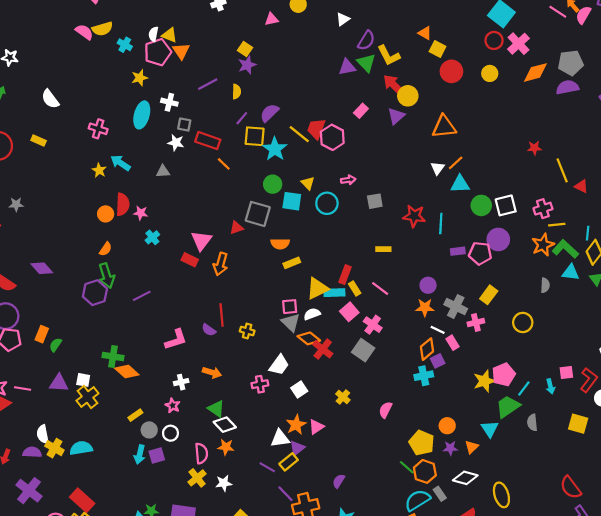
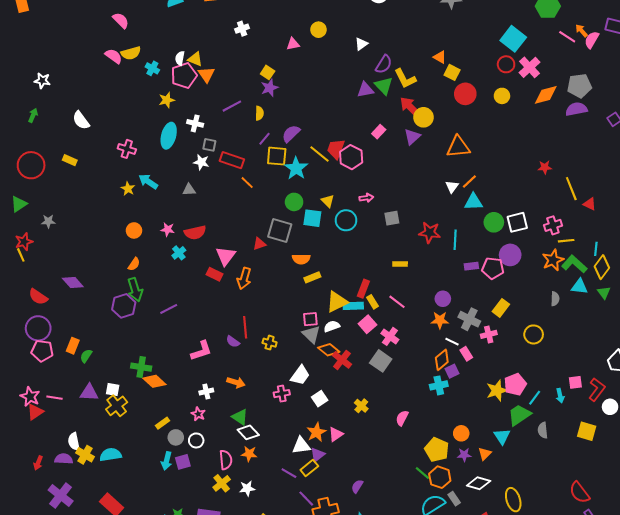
red semicircle: (123, 204) -> (195, 233), moved, turned 75

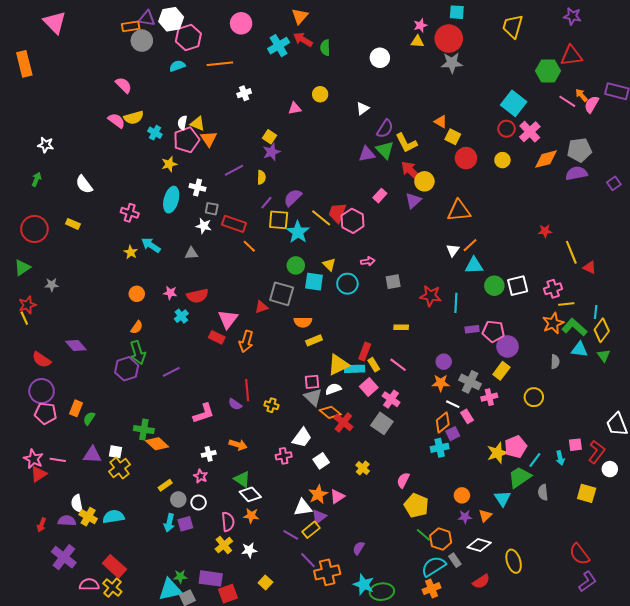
purple circle: (510, 255) -> (508, 346), moved
yellow pentagon: (437, 450) -> (416, 506), moved

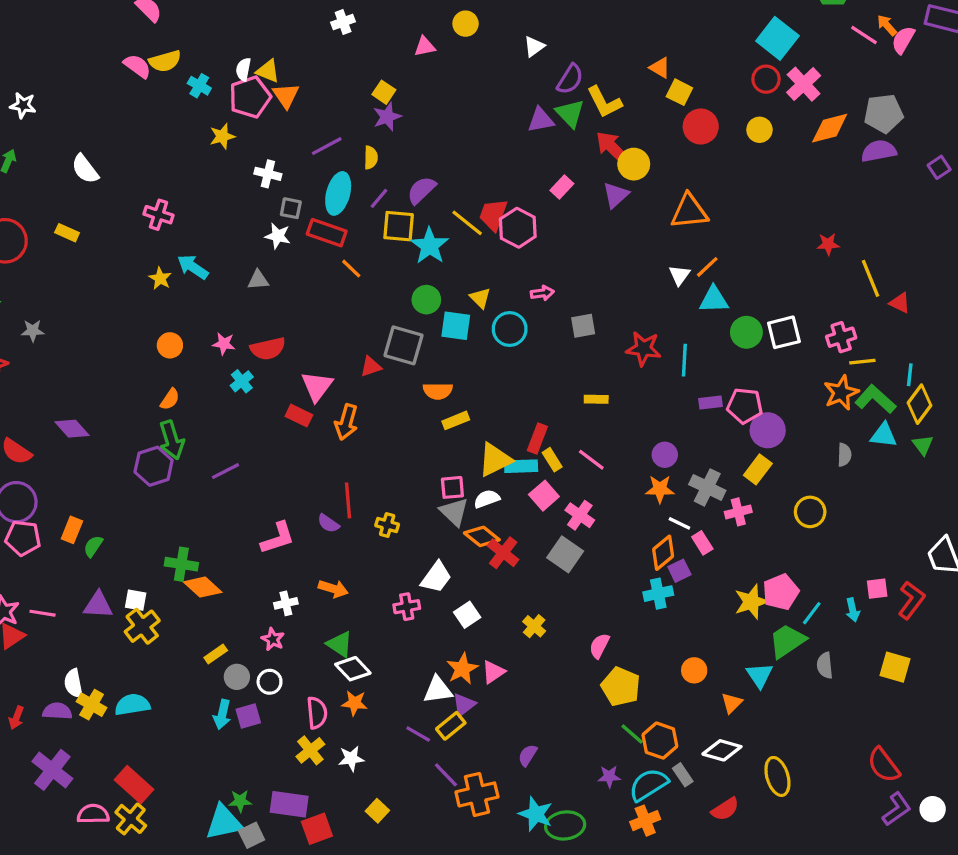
cyan ellipse: (171, 200) -> (338, 193), moved
white circle: (610, 469) -> (933, 809), moved
purple star: (465, 517) -> (609, 776), moved

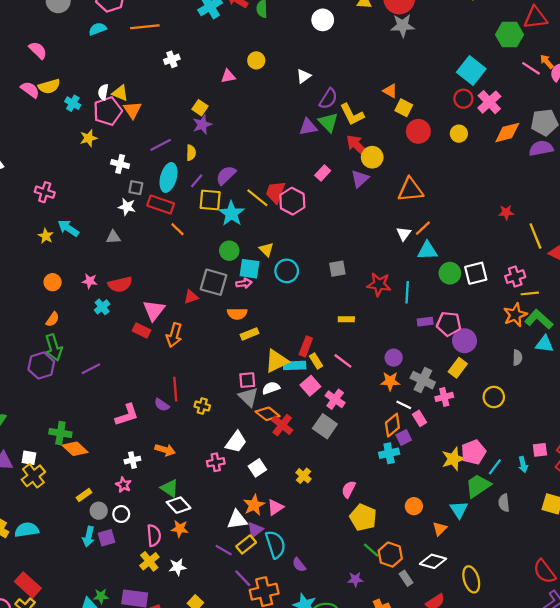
pink arrow: (542, 293) -> (244, 283), moved
purple semicircle: (528, 755) -> (299, 565), turned -70
cyan semicircle: (648, 785) -> (275, 544), moved, turned 104

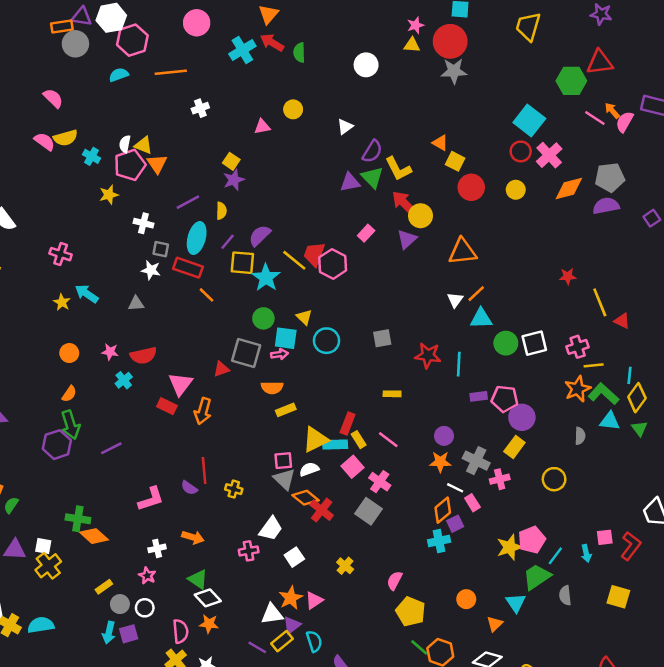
cyan semicircle: (275, 544) -> (314, 641), size x0.7

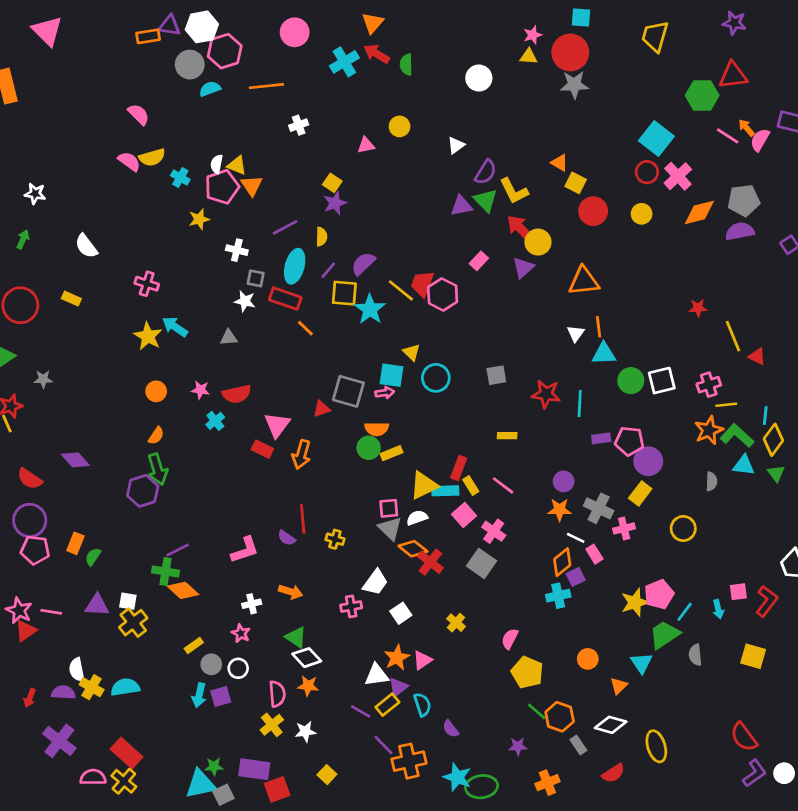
gray circle: (75, 44) -> (190, 65), moved
orange line: (476, 294) -> (599, 327), turned -54
yellow star: (62, 302) -> (148, 336), size x1.5
green circle: (263, 318) -> (369, 448), moved
purple line: (111, 448) -> (178, 550), moved

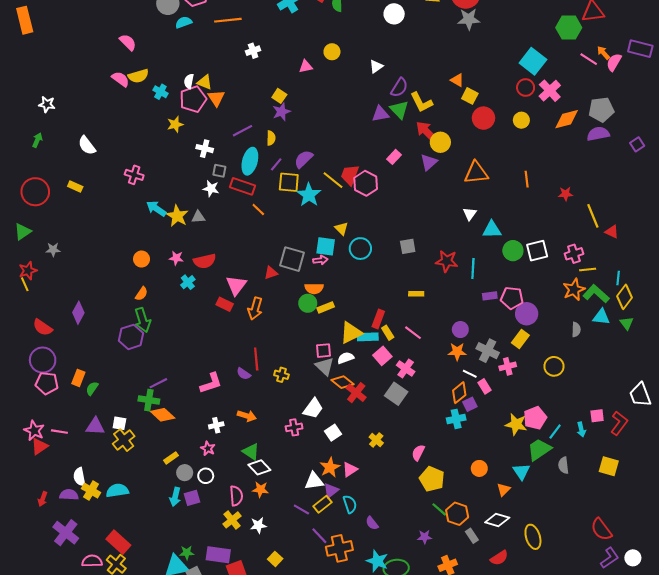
orange line: (599, 327) -> (527, 179), moved
yellow star: (148, 336) -> (177, 216), moved
purple diamond: (75, 460) -> (78, 313), turned 70
yellow star: (635, 602) -> (516, 424), turned 30

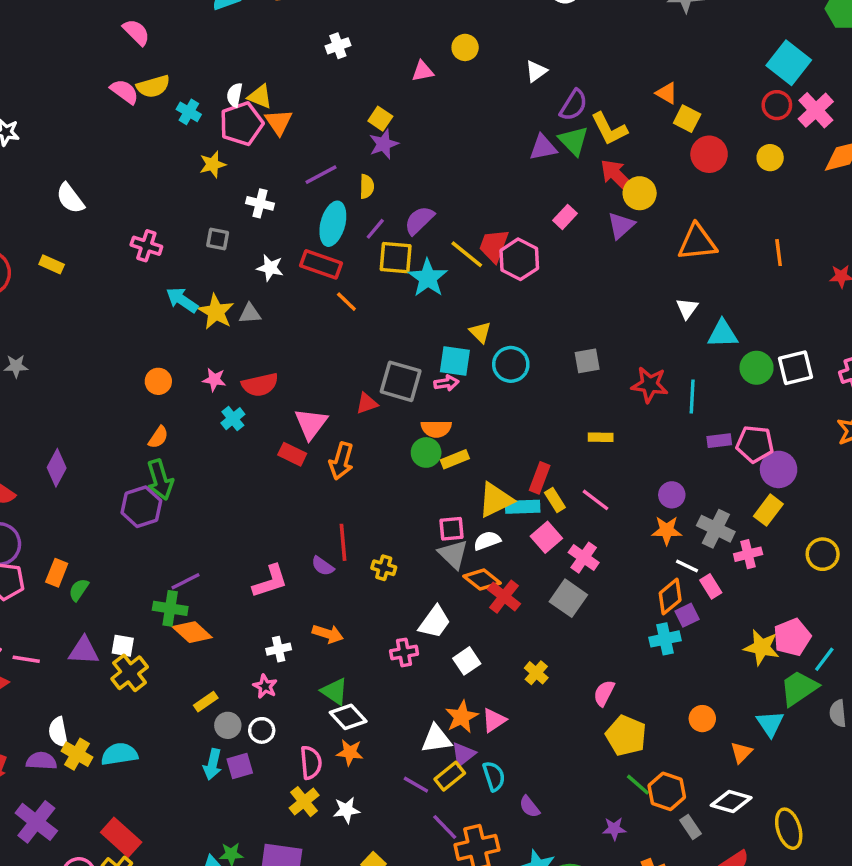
gray square: (219, 171) -> (218, 239), moved

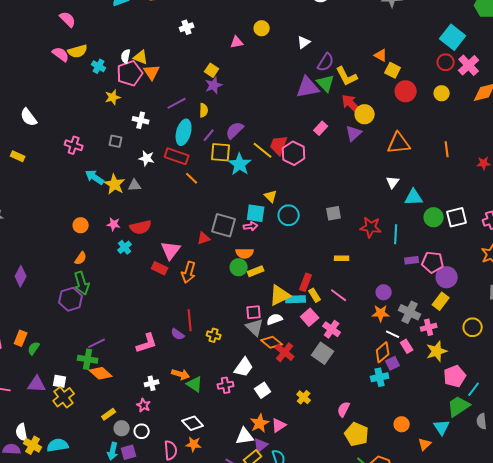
purple triangle: (543, 147) -> (308, 87), size x1.4
yellow star: (762, 647) -> (437, 351), moved, turned -30
green triangle: (335, 691) -> (195, 384), moved

